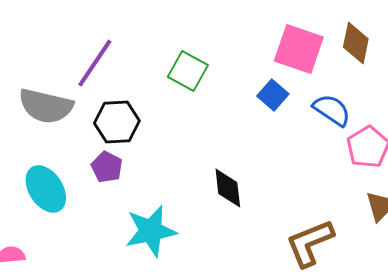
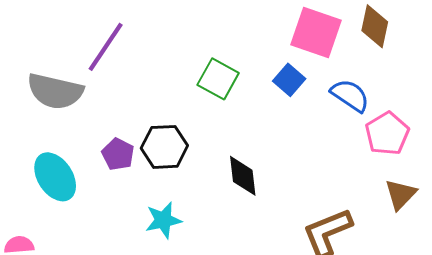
green square: (188, 71) -> (218, 79), moved
black hexagon: (117, 122) -> (164, 147), moved
cyan star: (151, 231) -> (163, 220), size x0.7

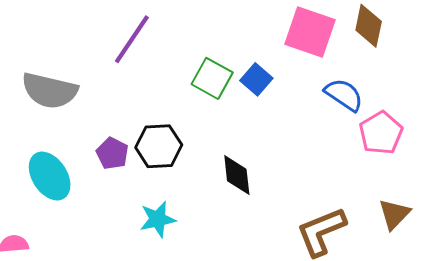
purple line: (106, 47) -> (132, 39), moved
blue square: (289, 80) -> (256, 79), moved
brown triangle: (401, 194) -> (394, 214), moved

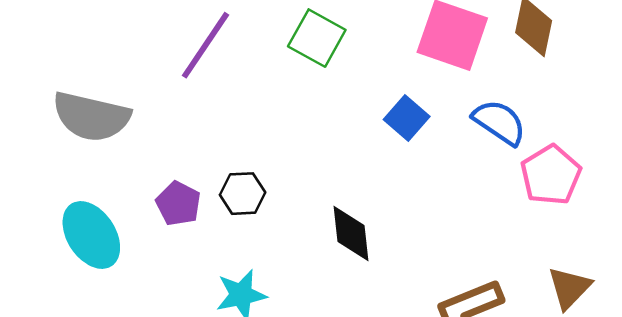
green square: (212, 78) -> (317, 38), moved
blue square: (256, 79) -> (407, 118), moved
black hexagon: (159, 146) -> (243, 194), size x0.7

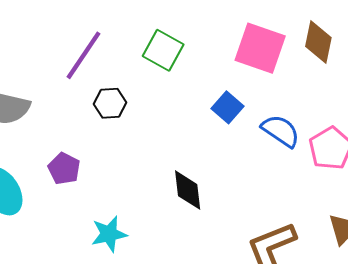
blue semicircle: (499, 122) -> (281, 131), moved
black hexagon: (243, 194) -> (110, 103), moved

